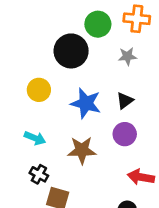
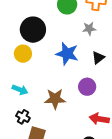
black circle: (71, 51) -> (33, 30), moved
black triangle: (125, 101) -> (98, 58), moved
blue star: (86, 103) -> (67, 54), moved

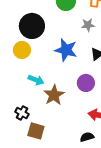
cyan arrow: (20, 90) -> (36, 80), moved
brown star: (55, 99) -> (54, 95), turned -30

